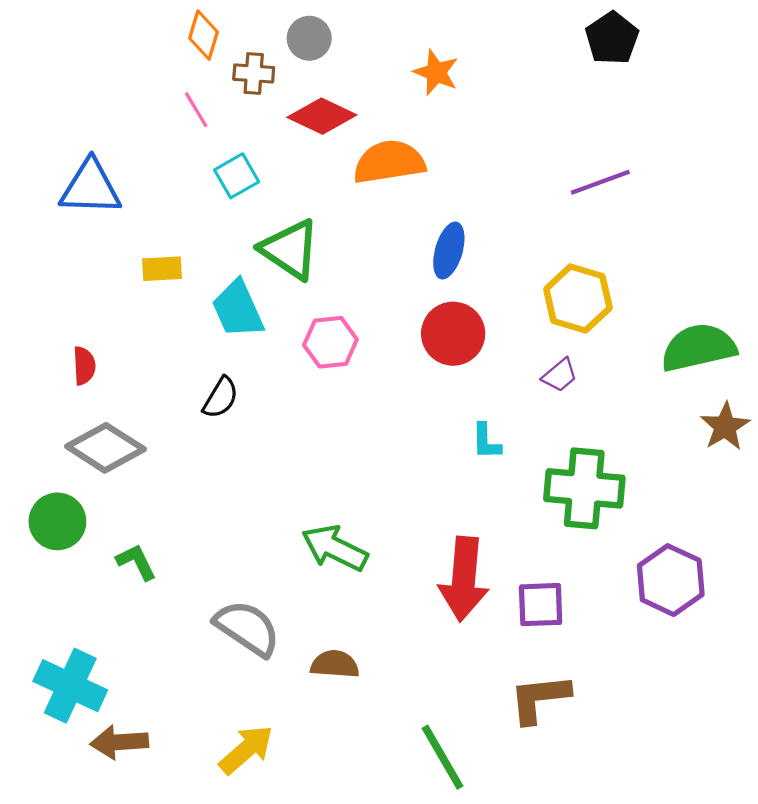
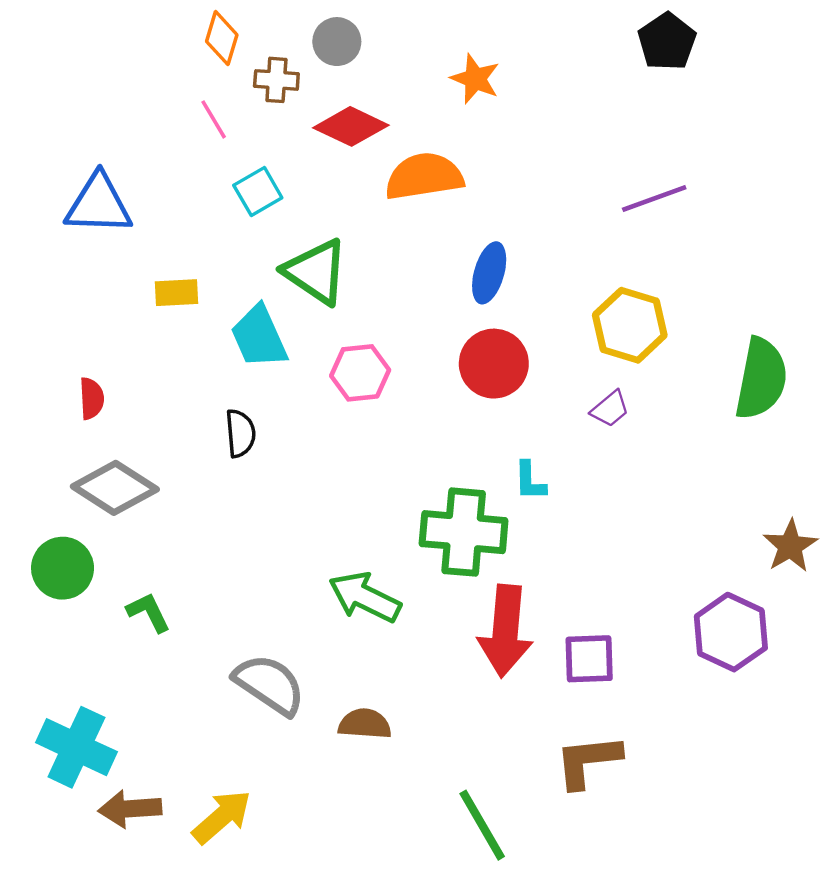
green semicircle: (698, 348) -> (761, 379), turned 114
black semicircle: (221, 398) -> (240, 433), turned -36
brown star: (725, 426) -> (790, 546), moved
green cross: (584, 488) -> (464, 532), moved
yellow arrow: (246, 750) -> (222, 817), moved

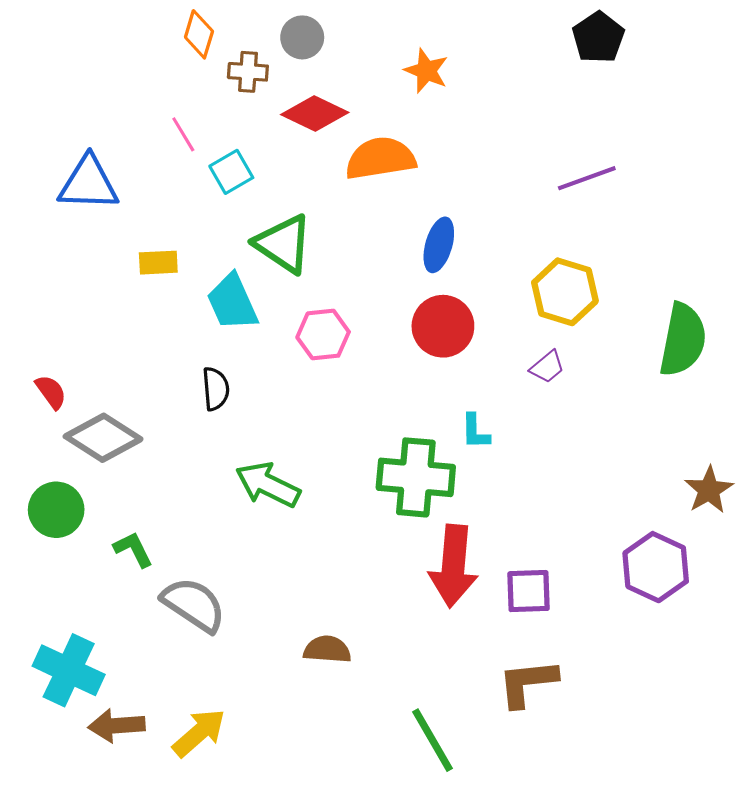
pink line: (214, 119) -> (183, 134), moved
red semicircle: (92, 398) -> (51, 392), moved, turned -33
green arrow: (365, 597) -> (268, 485), moved
gray semicircle: (269, 684) -> (194, 605), moved

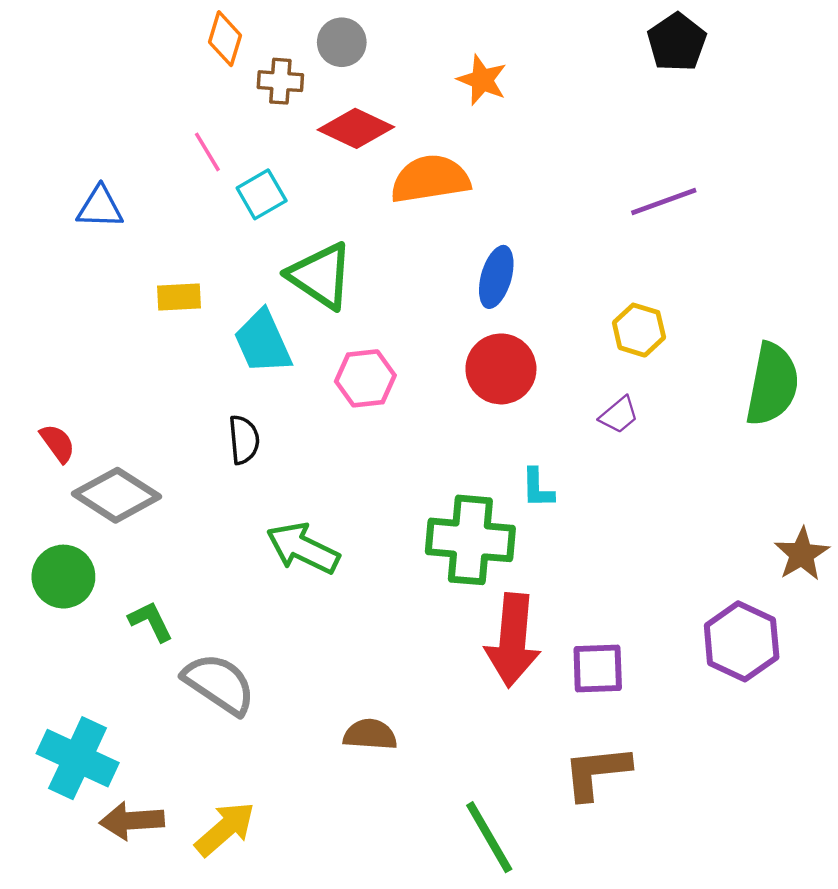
blue triangle: (88, 183) -> (100, 207), size x0.7
yellow hexagon: (565, 292) -> (639, 330), size x0.7

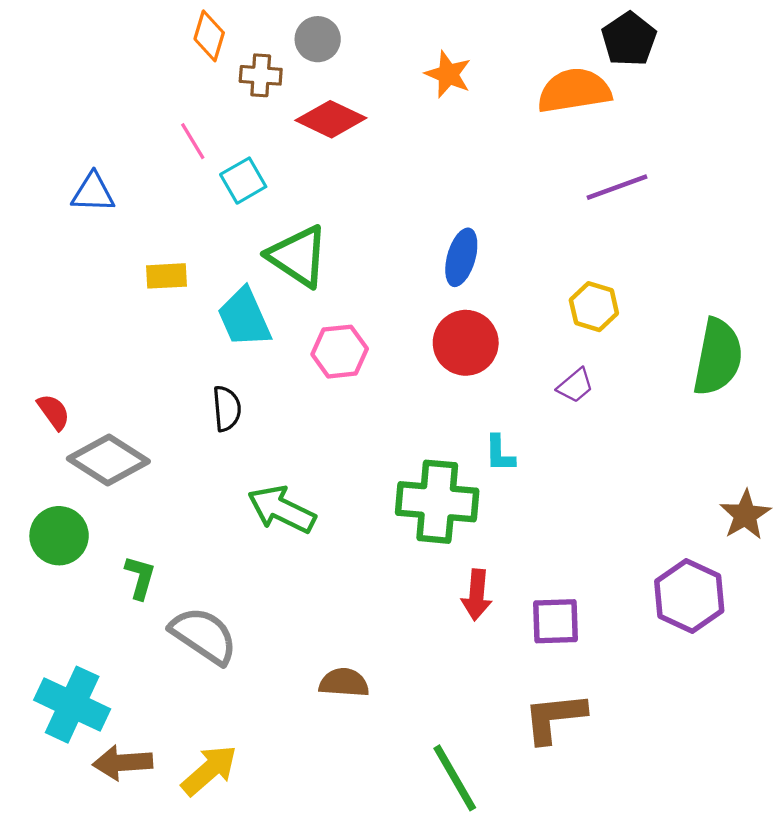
orange semicircle: (430, 179) -> (574, 91), moved
green L-shape: (151, 621) -> (140, 577), turned 42
red arrow: (513, 640) -> (477, 595), size x0.6

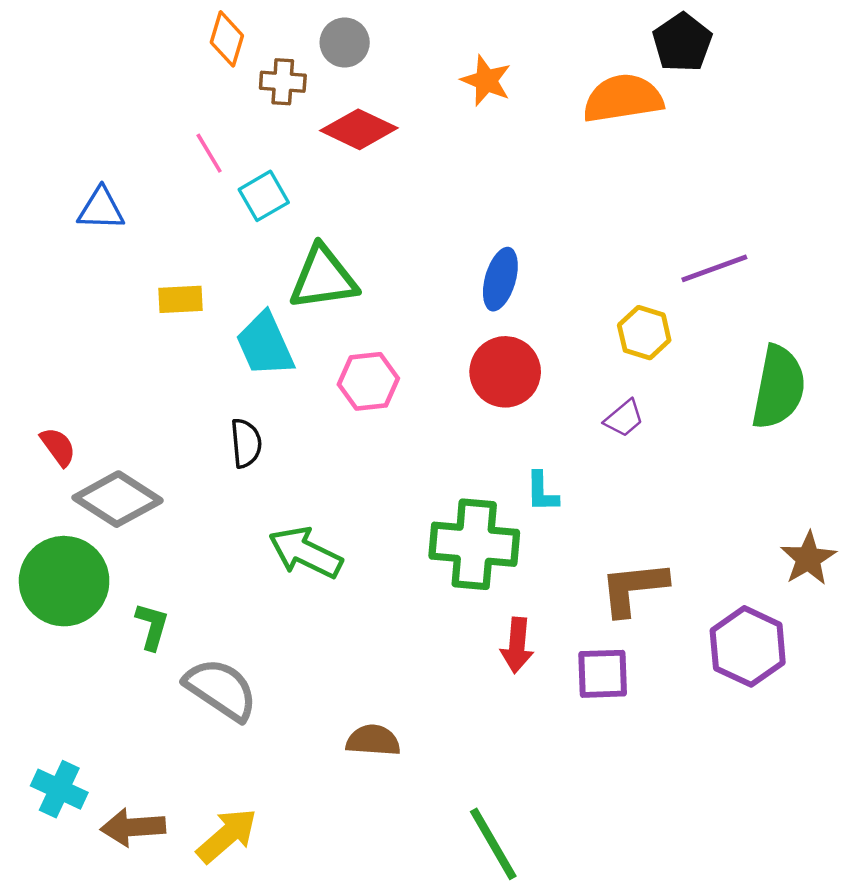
purple line: (617, 187) -> (714, 268), moved
green triangle: (298, 256) -> (323, 278), turned -42
green circle: (59, 536) -> (64, 581), size x1.4
cyan cross: (72, 705) -> (59, 789), moved, size x0.7
brown L-shape: (554, 718) -> (634, 588), moved

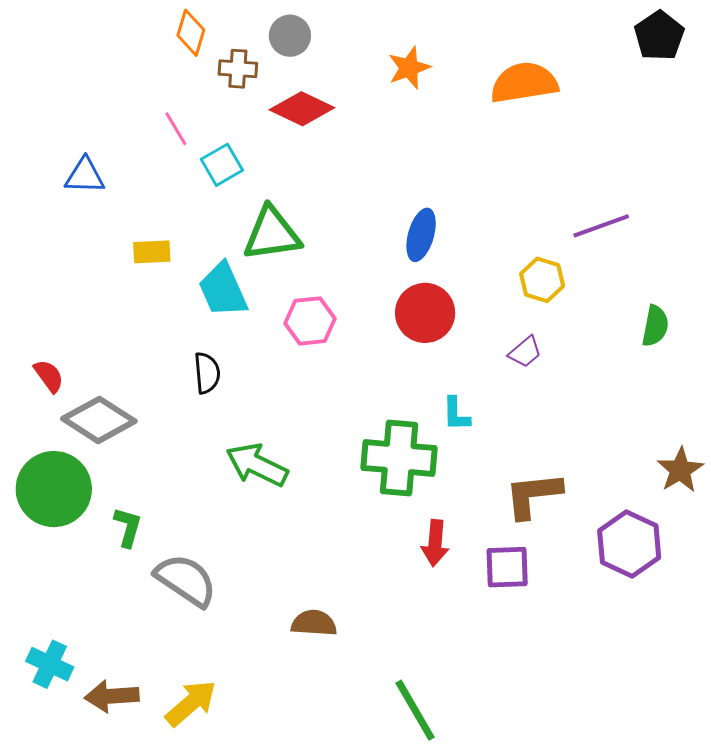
black pentagon: (682, 43) -> (659, 36), moved
orange star: (486, 81) -> (409, 68), turned 30
green semicircle: (779, 387) -> (655, 326), size x0.6

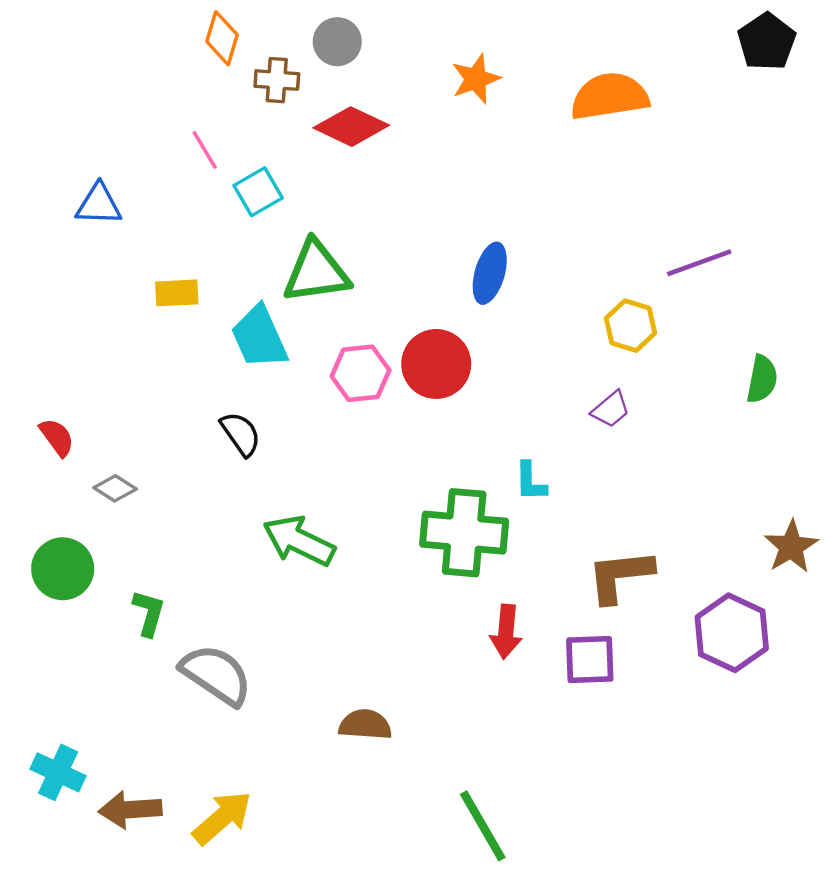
red circle: (425, 313) -> (436, 364), moved
black semicircle: (207, 373) -> (241, 434), turned -30
gray diamond: (99, 420) -> (115, 488), size x0.5
green circle: (54, 489) -> (63, 569), size x0.7

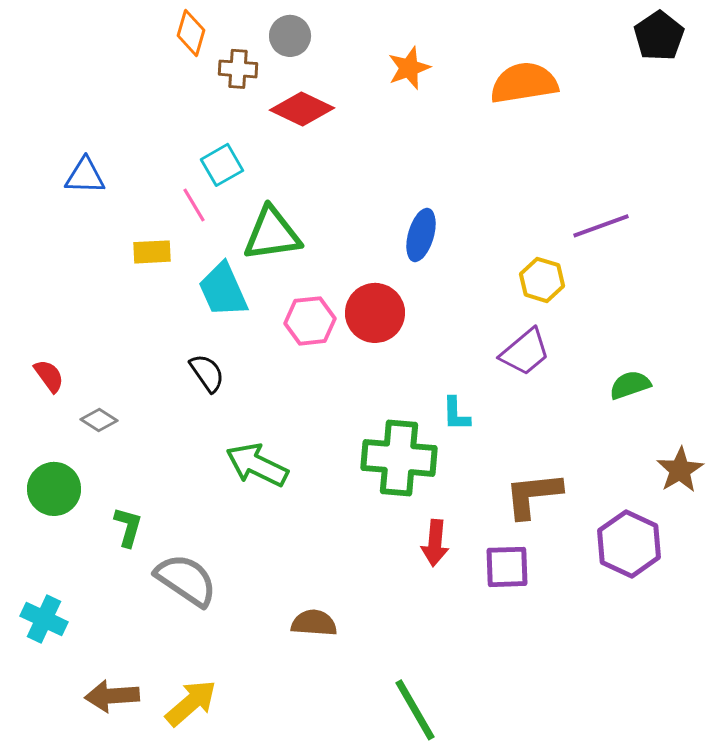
pink line: (205, 150) -> (194, 205), moved
green semicircle: (762, 379) -> (630, 385), moved, turned -120
purple trapezoid: (611, 409) -> (525, 352), size x1.5
cyan cross: (58, 772) -> (44, 619), moved

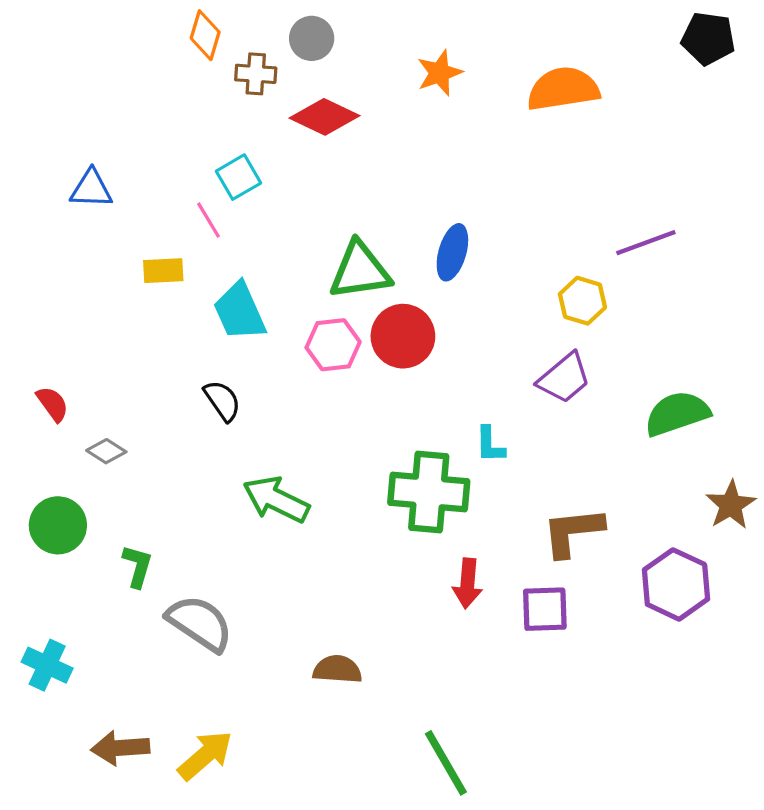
black pentagon: (659, 36) -> (708, 38), turned -30
green triangle: (272, 234) -> (360, 271), moved
green semicircle: (630, 385) -> (677, 414), size x1.5

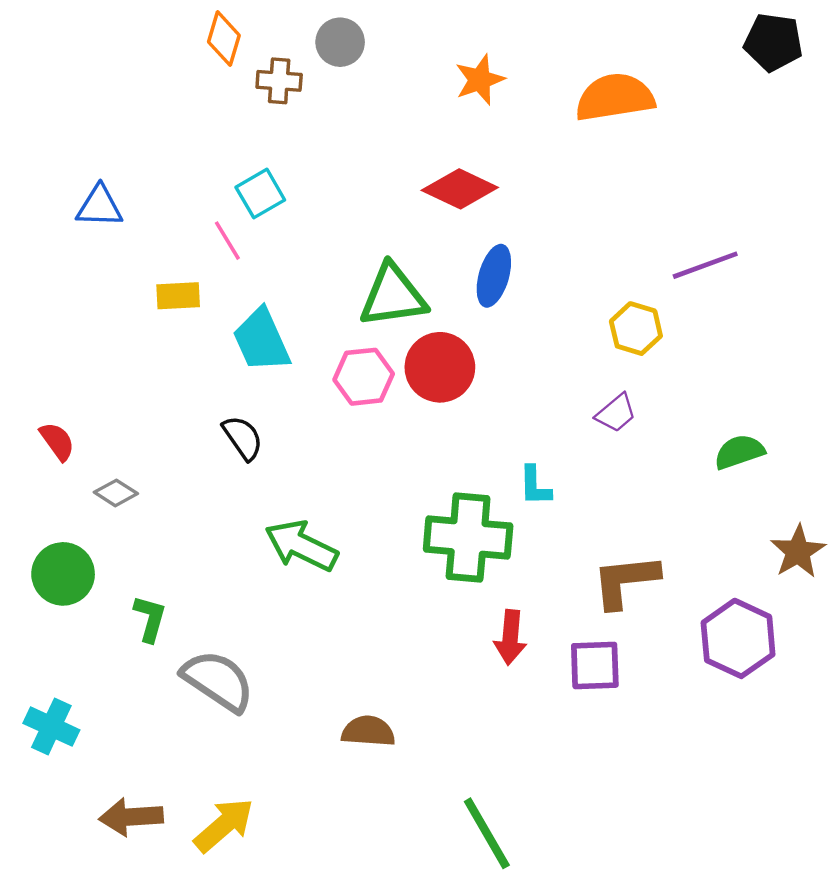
red diamond: (324, 117) -> (460, 189), moved
purple trapezoid: (564, 378) -> (616, 413), size x0.7
green semicircle: (677, 414) -> (739, 452), size x0.7

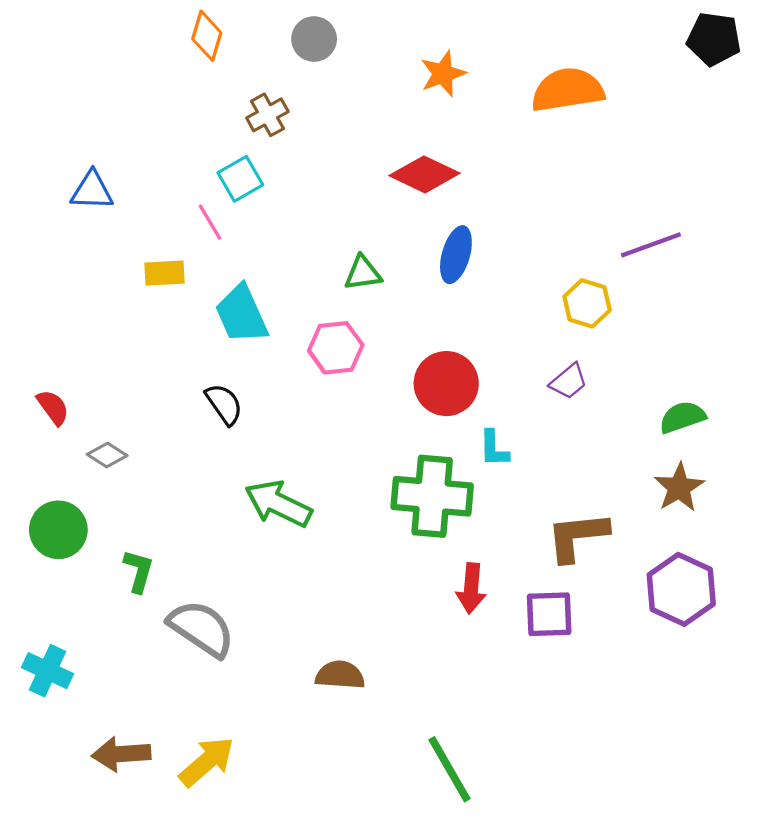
brown cross: (279, 81) -> (267, 115), moved, turned -33
green triangle: (393, 296) -> (363, 273), size x0.6
red circle: (440, 367) -> (446, 384), moved
brown star: (798, 552) -> (679, 488), moved

